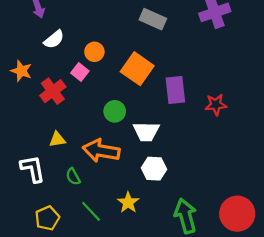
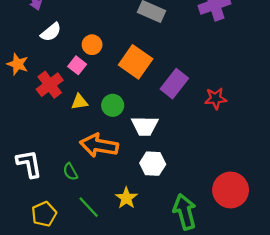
purple rectangle: (175, 90) -> (174, 84), turned 44
yellow triangle: (57, 139) -> (79, 102), moved
red circle: (237, 214) -> (231, 190), moved

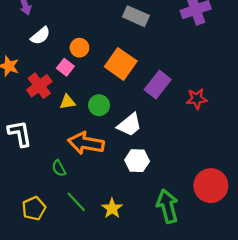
white trapezoid: (145, 126) -> (129, 125), turned -40
white L-shape: (29, 164) -> (20, 133), moved
yellow star: (126, 198) -> (112, 208), moved

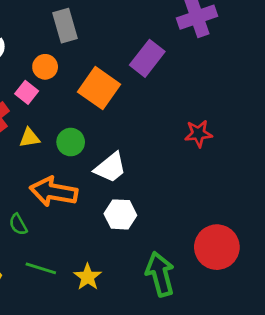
gray rectangle: (136, 16) -> (65, 26), moved, turned 50
purple rectangle: (158, 85) -> (147, 58), moved
green line: (76, 202) -> (41, 268), turned -30

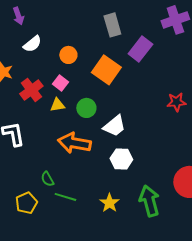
gray rectangle: (65, 26) -> (112, 25), moved
pink square: (27, 92) -> (60, 83), moved
green semicircle: (18, 224) -> (47, 179), moved
yellow star: (88, 277) -> (109, 203), moved

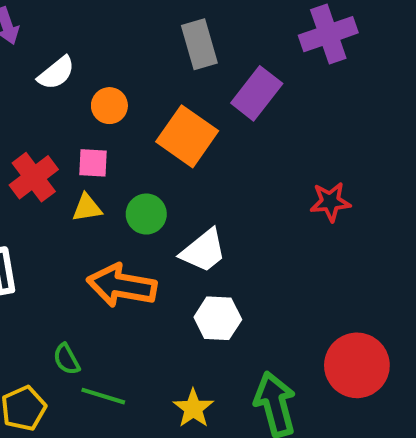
white semicircle: (32, 44) -> (56, 73), moved
pink square: (60, 83) -> (93, 163), turned -35

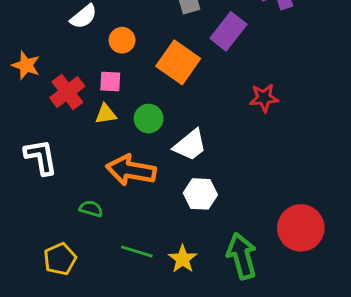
red star: (330, 202) -> (264, 98), moved
green semicircle: (66, 359) -> (91, 209), moved, turned 135
green line: (103, 396) -> (137, 252), moved

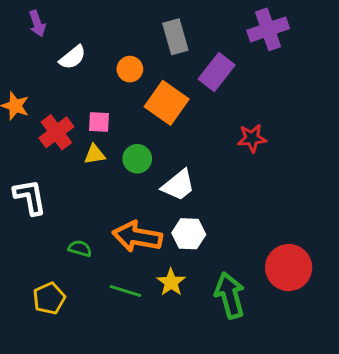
orange circle: (122, 40) -> (130, 69), moved
orange arrow: (131, 170) -> (137, 237), moved
yellow star: (183, 259) -> (171, 282), moved

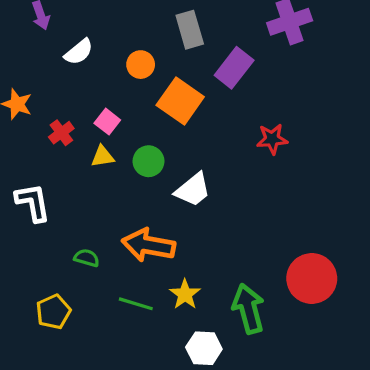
pink square: (99, 122) -> (107, 122), turned 35
red cross: (56, 132) -> (61, 133), size x0.7
white hexagon: (189, 234) -> (204, 348), moved

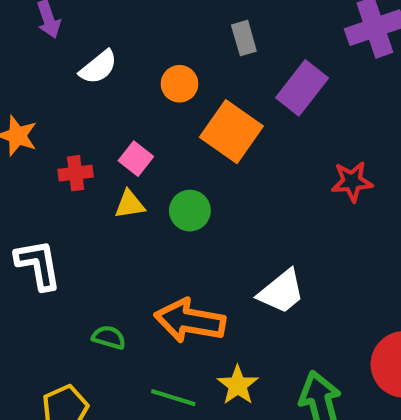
gray rectangle: (190, 30) -> (244, 38), size x0.7
red cross: (61, 133) -> (76, 173), turned 30
white trapezoid: (193, 190) -> (281, 292), moved

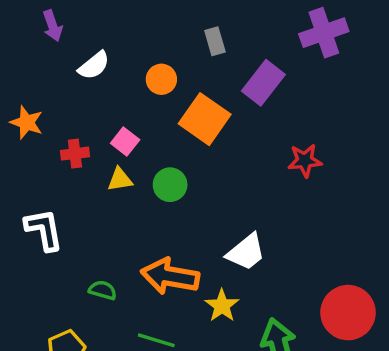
yellow star: (238, 385) -> (222, 306), moved

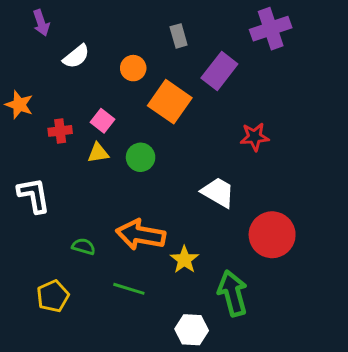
white trapezoid: (246, 252) -> (218, 192), moved, turned -111
red circle: (348, 313) -> (272, 235), moved

